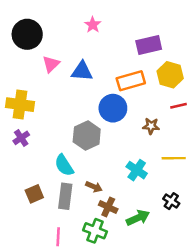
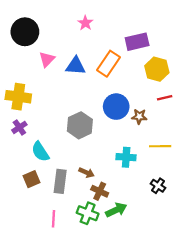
orange rectangle: (131, 81) -> (108, 64), moved, turned -40
blue circle: (113, 108) -> (116, 107), moved
cyan semicircle: (64, 165) -> (40, 152), moved
cyan cross: (137, 170) -> (126, 157), turned -30
green arrow: (138, 218) -> (116, 210), moved

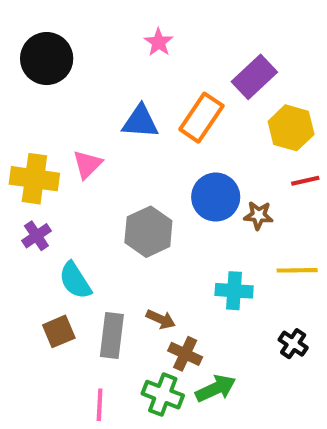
purple rectangle: (137, 42) -> (254, 77), turned -30
pink triangle: (47, 59) -> (87, 164), moved

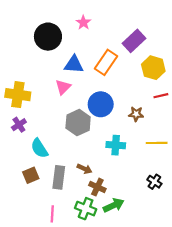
black circle: (47, 59) -> (48, 37), moved
pink triangle: (87, 164) -> (63, 87), moved
blue circle: (216, 197) -> (101, 104), moved
cyan cross: (234, 291) -> (116, 145), moved

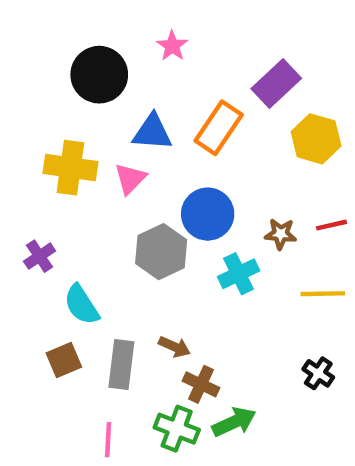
yellow cross: (18, 95) -> (70, 168), moved
red line: (161, 96) -> (332, 225), moved
cyan cross: (116, 145) -> (239, 274), moved, turned -30

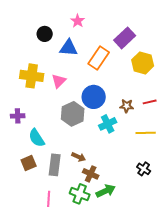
black circle: (99, 75) -> (45, 34), size x0.6
blue triangle: (152, 132) -> (69, 48), moved
purple cross: (39, 256) -> (18, 116), turned 32

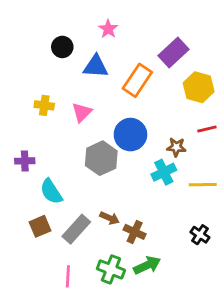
yellow cross: (32, 76) -> (44, 105), size x0.6
red line: (150, 102) -> (207, 129), moved
cyan cross: (108, 124) -> (164, 172), moved
gray rectangle: (55, 165) -> (76, 229), turned 35
brown cross: (91, 174) -> (135, 232), moved

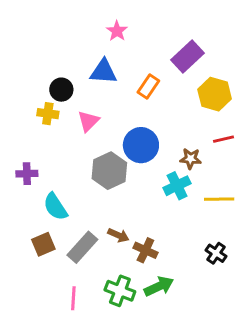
black circle: (62, 47) -> (61, 90), moved
orange rectangle: (137, 80) -> (148, 87), size x0.7

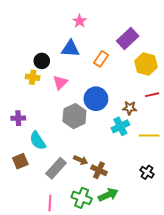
brown square: (43, 244) -> (20, 161), moved

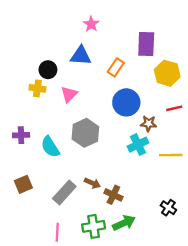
purple rectangle: (128, 38) -> (146, 44), turned -45
blue circle: (96, 99) -> (126, 102), moved
cyan semicircle: (38, 141) -> (50, 147), moved
black cross: (147, 172) -> (168, 208), moved
green cross: (82, 198) -> (94, 226), turned -30

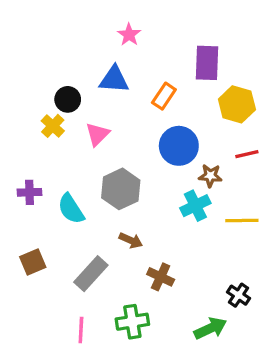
yellow cross: (37, 88) -> (53, 126), turned 35
brown arrow: (92, 183) -> (131, 240), moved
green arrow: (124, 223) -> (210, 328), moved

